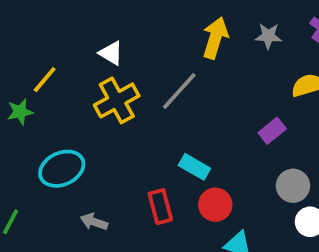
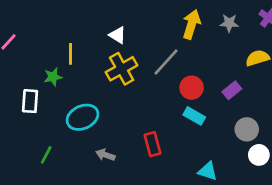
yellow line: (45, 80) -> (70, 54), turned -40
cyan rectangle: (194, 167) -> (194, 116), moved
red circle: (215, 205) -> (192, 88), moved

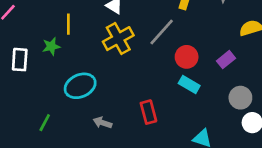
white rectangle: (30, 101) -> (20, 60), moved

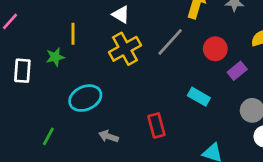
red circle: (187, 57) -> (215, 49), moved

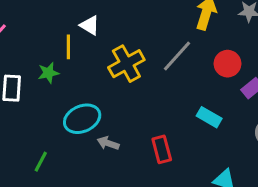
white triangle: (121, 15) -> (90, 25), moved
gray arrow: (109, 136) -> (108, 143), moved

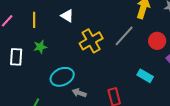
yellow line: (68, 47) -> (34, 20), moved

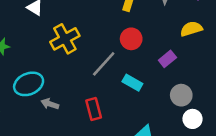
gray line: (124, 36) -> (104, 64), moved
red circle: (157, 41) -> (131, 39), moved

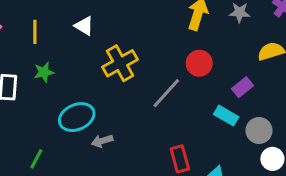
cyan rectangle: (132, 83) -> (226, 116), moved
gray arrow: (50, 104) -> (102, 141), turned -36
red rectangle: (94, 109) -> (180, 159), moved

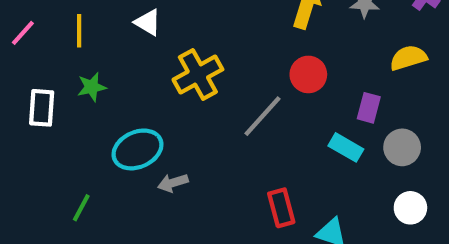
purple rectangle: (243, 87) -> (369, 108), turned -36
gray circle: (259, 130) -> (402, 147), moved

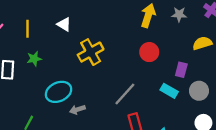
gray line: (263, 116) -> (125, 94), moved

